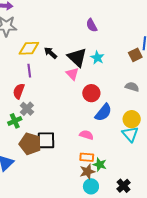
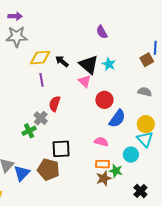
red semicircle: (19, 91) -> (55, 104), moved
brown pentagon: (30, 144) -> (48, 169), moved
cyan circle: (91, 186) -> (131, 155), moved

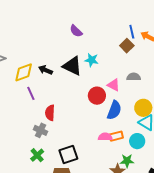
pink triangle: (85, 81) -> (114, 85), moved
green cross: (29, 131) -> (37, 155), moved
orange rectangle: (103, 164) -> (116, 136), moved

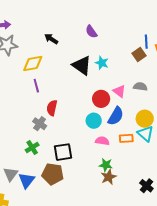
black arrow: (46, 70) -> (51, 39), moved
orange rectangle: (116, 136) -> (126, 138), moved
cyan circle: (137, 141) -> (94, 121), moved
green star: (127, 161) -> (106, 165), moved

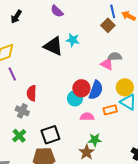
black arrow: (51, 39) -> (16, 17), moved, turned -80
pink triangle: (119, 91) -> (107, 64), moved
red circle: (101, 99) -> (81, 88), moved
brown star: (109, 177) -> (87, 152), moved

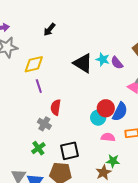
purple semicircle: (57, 11) -> (117, 63), moved

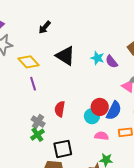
black triangle: (83, 63) -> (65, 56), moved
yellow diamond: (34, 64) -> (29, 62), turned 60
red semicircle: (56, 107) -> (60, 109), moved
green cross: (38, 148) -> (37, 135), moved

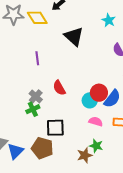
cyan star: (97, 58) -> (109, 20), moved
yellow diamond: (29, 62) -> (37, 18), moved
red semicircle: (60, 109) -> (59, 88), turned -49

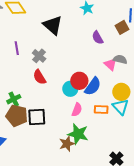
gray cross: (36, 96) -> (39, 56), moved
pink semicircle: (96, 122) -> (77, 110), turned 96
green star: (96, 146) -> (78, 134), size x1.5
brown pentagon: (42, 148) -> (17, 116), moved

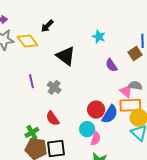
red semicircle: (40, 77) -> (53, 118), moved
cyan circle: (70, 89) -> (87, 129), moved
orange rectangle: (101, 110) -> (130, 105), moved, size x1.5

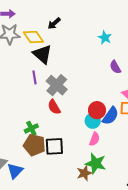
black triangle: (66, 56) -> (42, 54), moved
gray cross: (54, 87) -> (57, 85), size x1.5
red semicircle: (53, 118) -> (54, 107), moved
cyan circle: (87, 129) -> (93, 121), moved

